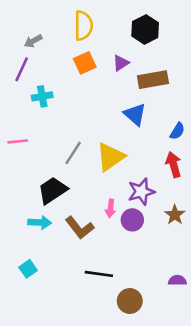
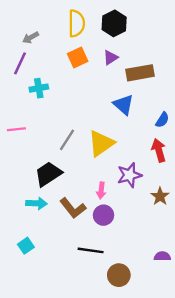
black hexagon: (145, 29) -> (114, 23), moved
purple circle: (132, 220) -> (104, 215), moved

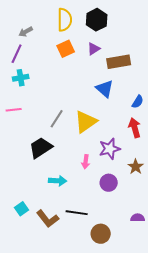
cyan cross: (39, 88) -> (21, 78), moved
cyan arrow: (36, 203) -> (58, 181), moved
brown L-shape: (73, 208) -> (48, 219), moved
purple circle: (104, 215) -> (109, 183), moved

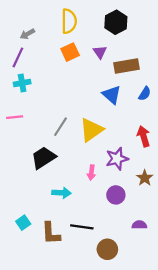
black hexagon: (97, 20) -> (116, 22), moved
purple triangle: (94, 49) -> (100, 52), turned -32
blue semicircle: (138, 102) -> (145, 94), moved
purple semicircle: (138, 218) -> (139, 225), moved
brown L-shape: (48, 219) -> (51, 233), turned 35

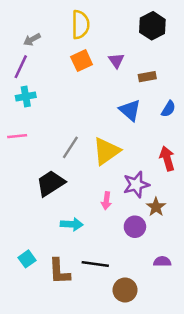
black hexagon: (116, 22) -> (152, 26), moved
brown rectangle: (127, 66) -> (147, 77), size x0.6
brown star: (145, 178) -> (156, 207), moved

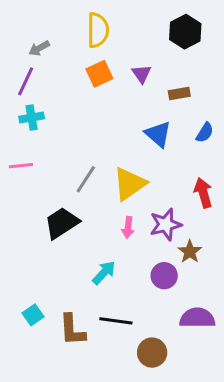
pink arrow: (106, 201) -> (128, 227), moved
cyan arrow: (72, 224) -> (104, 273), moved, turned -50
purple semicircle: (162, 261) -> (197, 318), size x1.6

